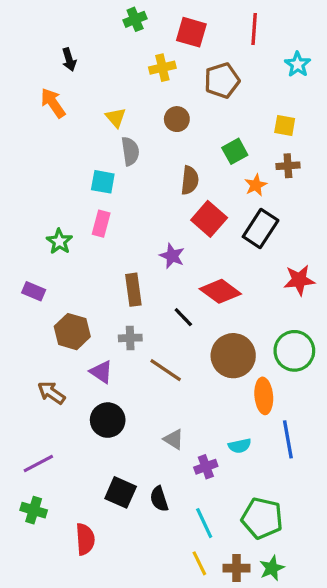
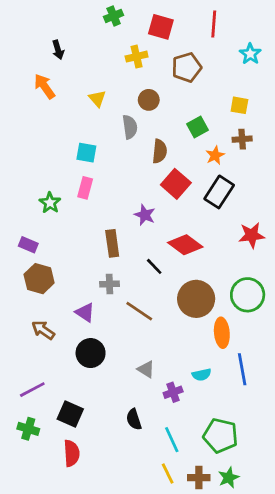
gray semicircle: (130, 151) -> (130, 127), moved
brown hexagon: (72, 332) -> (39, 279), moved
black square: (121, 492) -> (70, 414), moved

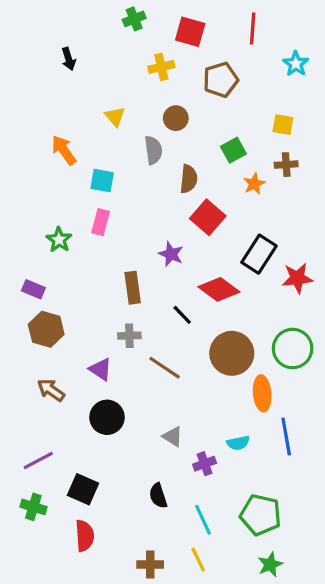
orange arrow: (45, 86) -> (64, 150), moved
black rectangle: (219, 192) -> (259, 254), moved
brown cross: (199, 478) -> (150, 564), moved

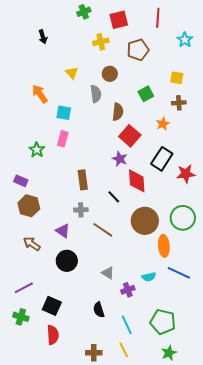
red square: (190, 32) -> (119, 20), turned -30
orange star: (254, 184) -> (163, 124), moved
purple star: (171, 254) -> (120, 159), moved
red diamond: (219, 289) -> (137, 181), turned 50
blue line: (286, 436) -> (179, 273), turned -55

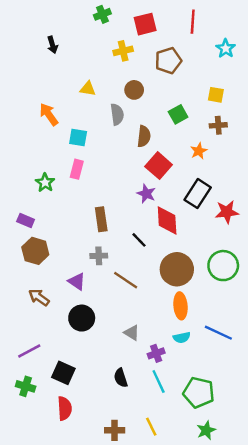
yellow triangle: (72, 73) -> (88, 89), turned -40
orange ellipse: (164, 246) -> (180, 306), moved
cyan line: (127, 325) -> (159, 381), moved

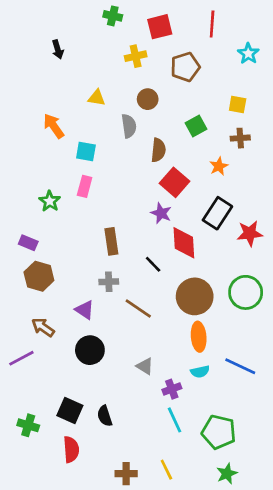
green cross: (102, 14) -> (113, 16), turned 35
purple line: (29, 351) -> (21, 358), moved
black semicircle: (121, 378) -> (105, 416), moved

